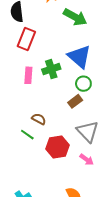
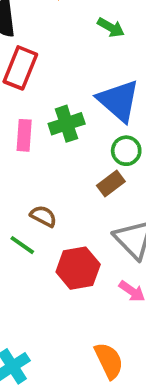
green arrow: (75, 17) -> (111, 27), size x0.6

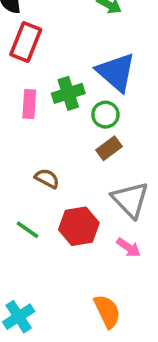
green circle: (126, 151) -> (105, 115), moved
green line: (22, 245) -> (27, 230), moved

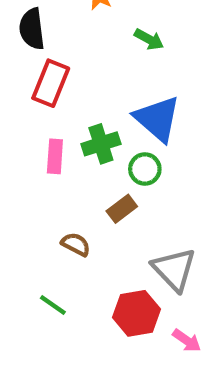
brown rectangle: (109, 148) -> (122, 209), moved
red hexagon: (79, 226) -> (136, 313), moved
pink arrow: (128, 248) -> (187, 341), moved

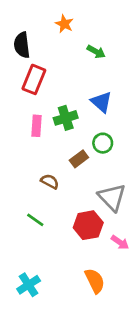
blue triangle: (157, 119) -> (101, 102), size x0.7
green circle: (145, 169) -> (103, 143), moved

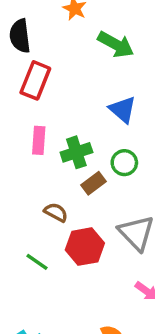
green arrow: (96, 52) -> (116, 44), size x1.5
green cross: (66, 118) -> (76, 152), moved
red hexagon: (88, 225) -> (85, 247), moved

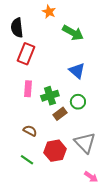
brown semicircle: (56, 212) -> (30, 131), moved

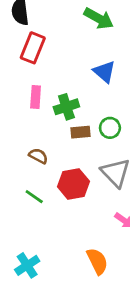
green circle: (78, 102) -> (110, 128), moved
brown rectangle: (60, 114) -> (80, 132), turned 32

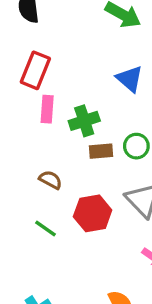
red rectangle: (33, 48) -> (35, 70), moved

